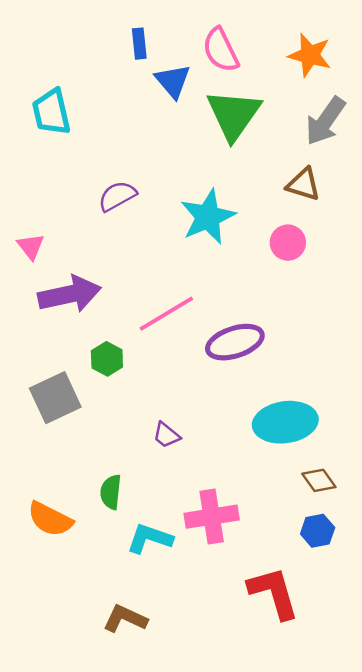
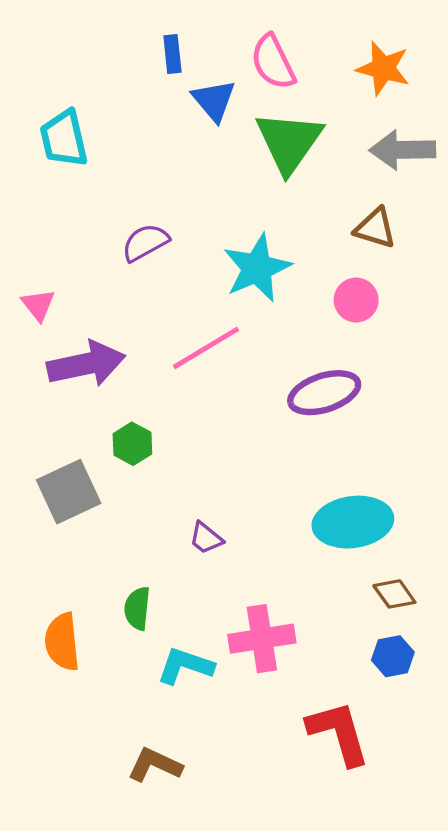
gray arrow: (325, 121) -> (402, 150), turned 54
pink line: (166, 314) -> (206, 348), moved
purple ellipse: (235, 342) -> (324, 393), moved
orange semicircle: (50, 519) -> (62, 642), turned 57

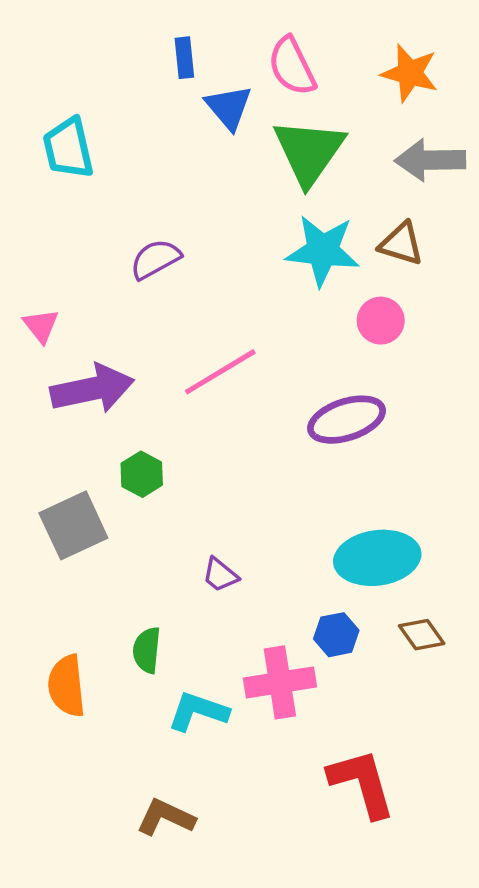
cyan star: (257, 268) -> (323, 251), moved, turned 30
blue hexagon: (393, 656) -> (336, 635), moved

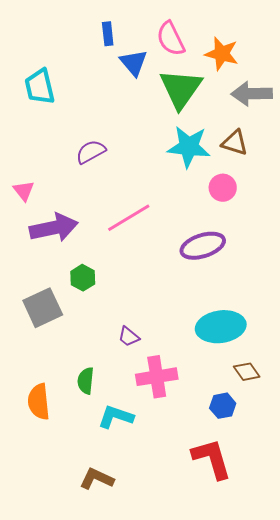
orange star: (410, 73) -> (222, 54), moved
blue hexagon: (336, 635) -> (223, 406), moved
pink cross: (280, 682) -> (157, 377), moved

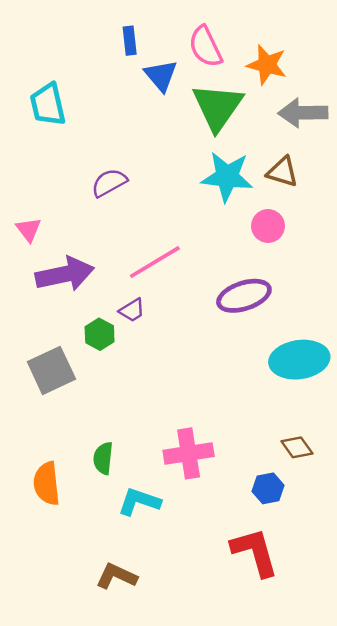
cyan ellipse: (221, 327) -> (299, 360), moved
purple trapezoid: (129, 337) -> (132, 310), moved, turned -70

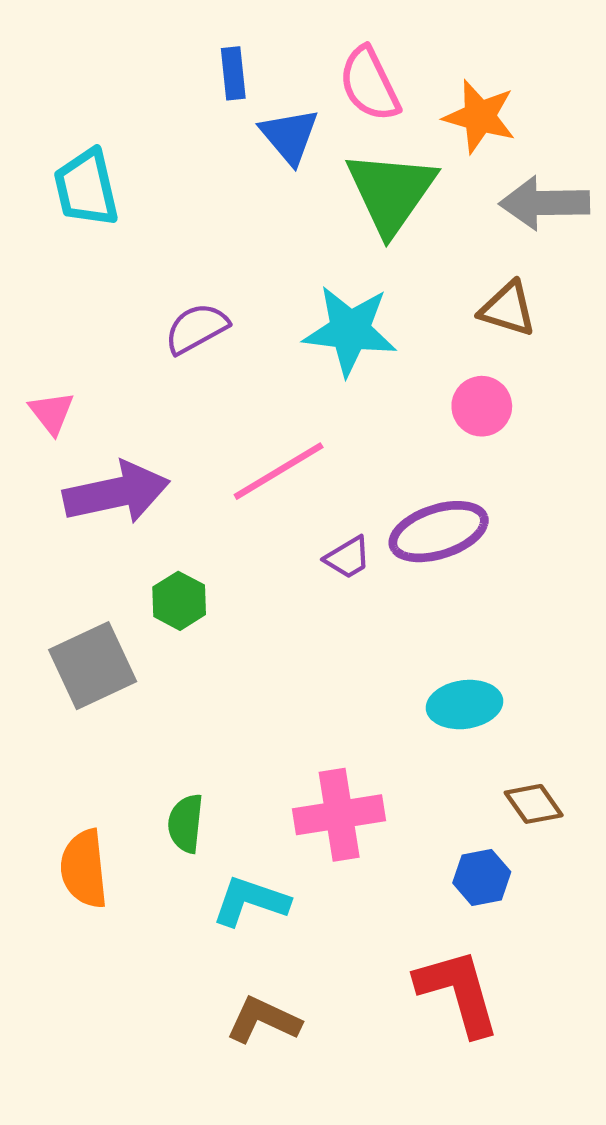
cyan star: (227, 177) -> (350, 331), moved
purple trapezoid: (132, 310) -> (348, 558), moved
cyan ellipse: (299, 360) -> (464, 705), moved, size x0.7
brown L-shape: (116, 576) -> (263, 1020), moved

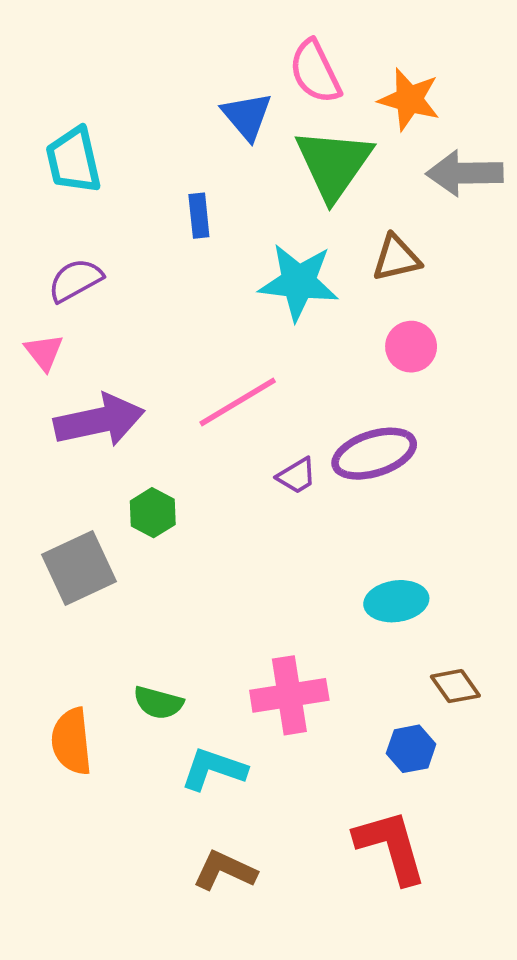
blue rectangle: (233, 73) -> (199, 216), moved
brown triangle: (508, 309) -> (396, 258), moved, turned -30
purple semicircle: (196, 328) -> (75, 280), moved
green semicircle: (186, 823) -> (158, 703), turned -81

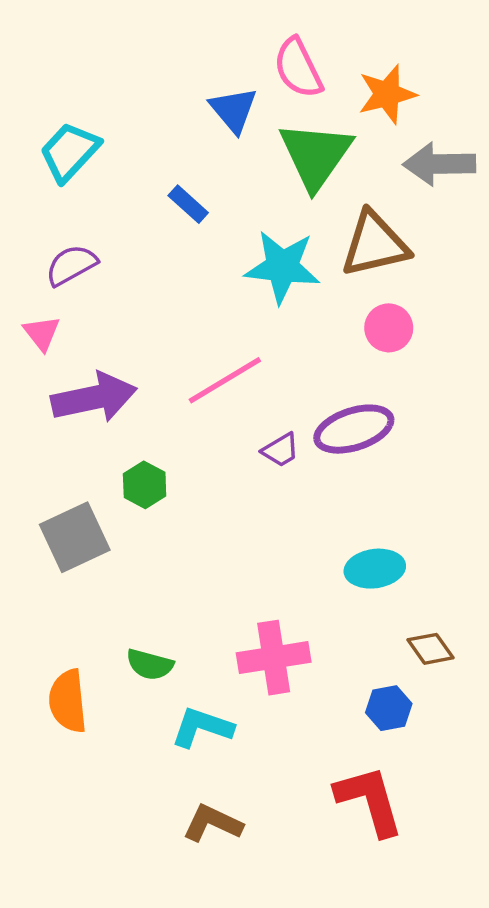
orange star: (409, 99) -> (387, 94), turned -30
cyan trapezoid: (73, 160) -> (70, 152), turned 56
blue rectangle: (199, 216) -> (188, 204), turned -42
brown triangle: (396, 258) -> (375, 244), size x1.5

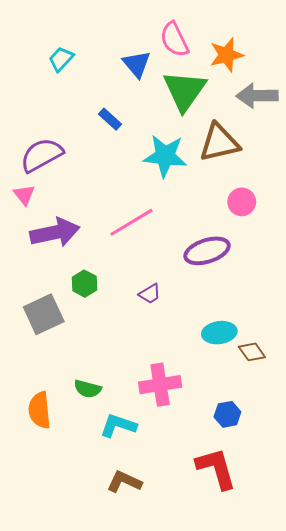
cyan trapezoid: (70, 152) -> (61, 59), moved, size x0.7
purple semicircle: (71, 265) -> (42, 155), size x1.4
pink circle: (389, 328) -> (242, 202), moved
purple trapezoid: (281, 450) -> (150, 294), moved
brown diamond: (431, 649) -> (252, 352), moved

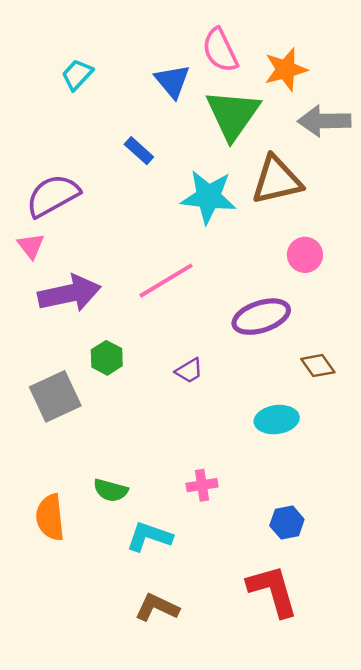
brown diamond: (252, 352) -> (318, 366), moved
pink cross: (160, 385) -> (202, 485), size x0.6

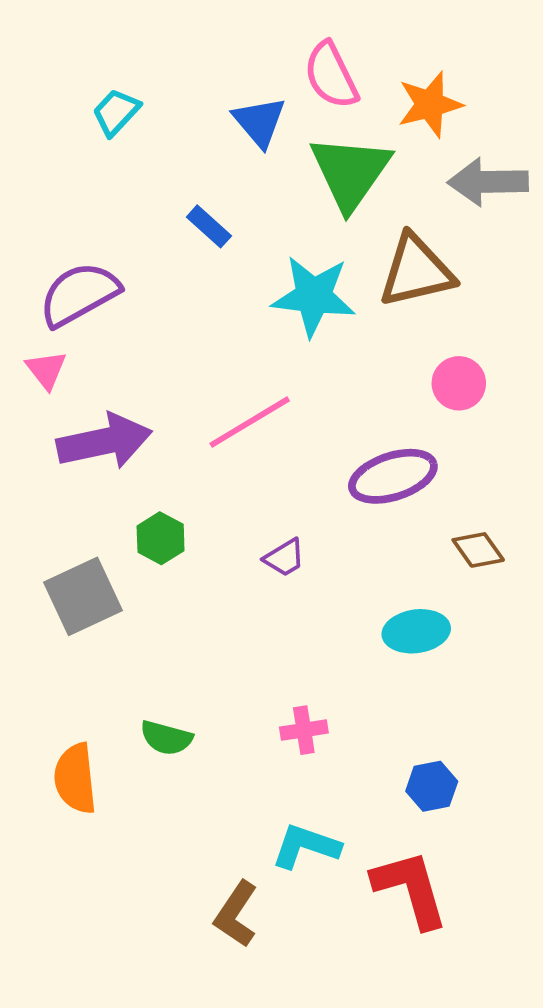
cyan L-shape: (149, 537) -> (306, 846), moved
brown L-shape: (157, 607) -> (236, 914), turned -81

